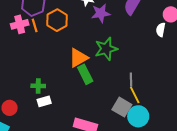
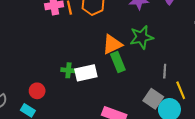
yellow line: (135, 95) -> (181, 90), moved
white rectangle: (44, 101) -> (86, 73), moved, size x1.5

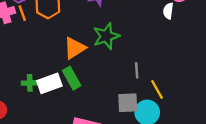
green rectangle: (118, 62) -> (72, 78), moved
gray square: (153, 99) -> (128, 103), turned -30

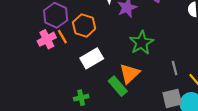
orange triangle: (75, 48) -> (130, 73), moved
white rectangle: (49, 83) -> (92, 58), moved

